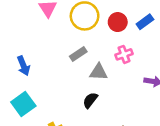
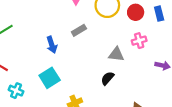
blue rectangle: (145, 22) -> (159, 14), turned -72
gray rectangle: (78, 54) -> (79, 30), moved

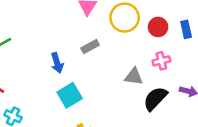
cyan square: (50, 78) -> (70, 95), moved
black semicircle: (107, 78) -> (155, 99), moved, size x1.5

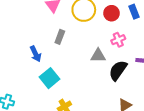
gray rectangle: (90, 47) -> (60, 37), turned -32

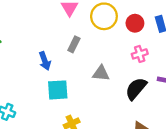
gray triangle: (98, 56) -> (101, 73), moved
cyan square: (49, 78) -> (58, 90), turned 30

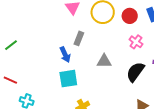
pink cross: (140, 54) -> (136, 42), turned -32
blue arrow: (45, 61) -> (65, 55), moved

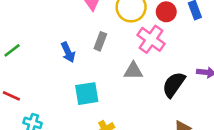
pink cross: (136, 42) -> (151, 39), moved, size x1.5
blue arrow: (65, 55) -> (68, 52), moved

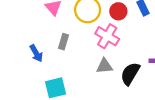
gray triangle: (133, 71) -> (104, 66), moved

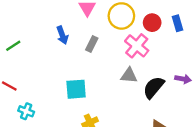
blue arrow: (36, 53) -> (62, 35), moved

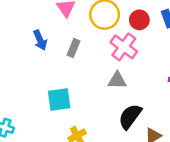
black semicircle: (154, 87) -> (130, 116), moved

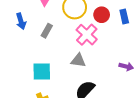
cyan square: (59, 99) -> (42, 71), moved

